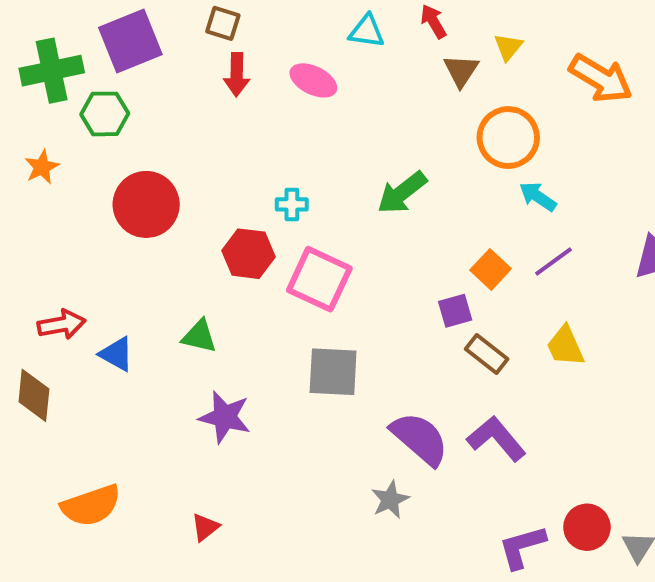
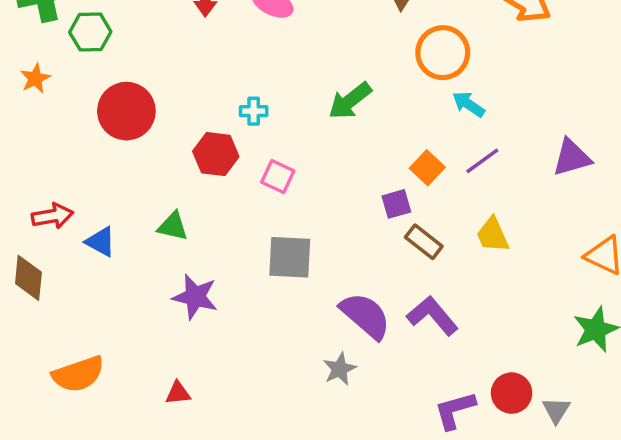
pink square: (319, 279) -> (278, 176), size x0.6
red triangle: (205, 527) -> (178, 393), turned 32

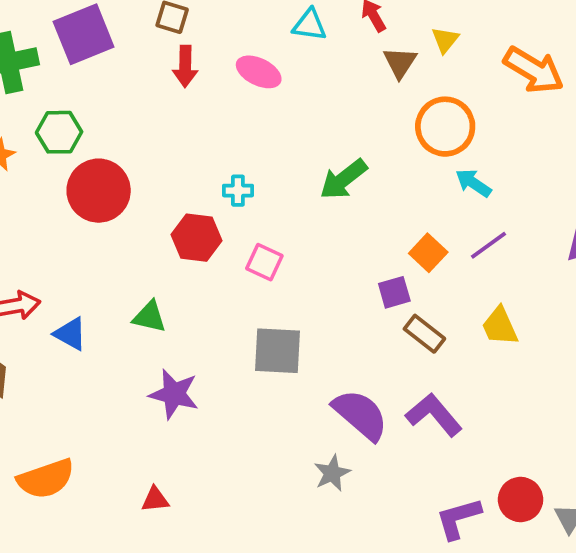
green hexagon: (90, 32) -> (59, 132), moved

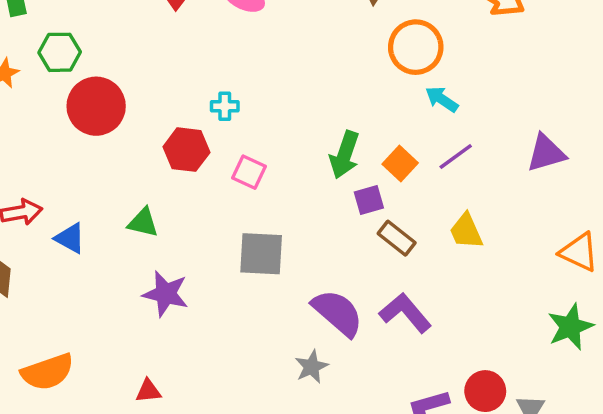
green arrow: (343, 179) -> (345, 155), moved, turned -33

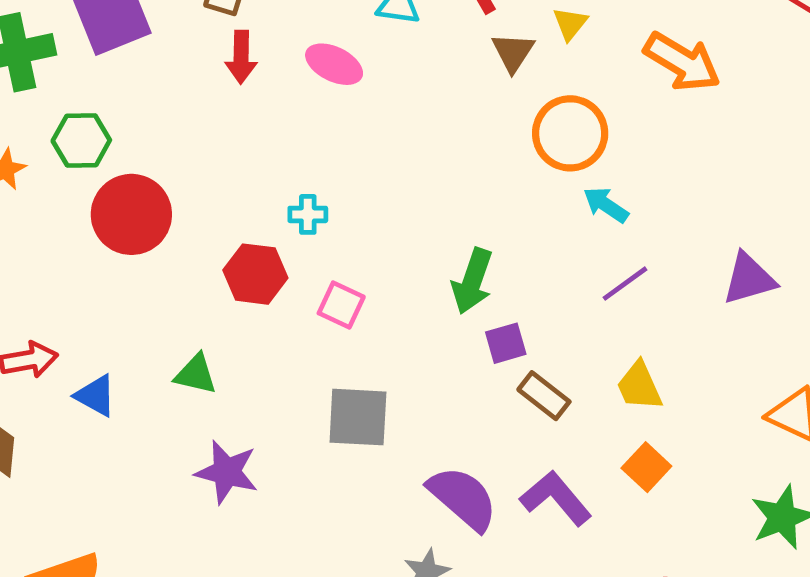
orange square: (400, 163) -> (646, 467), moved

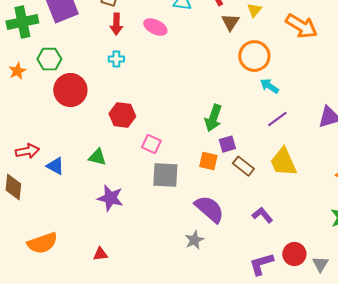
cyan cross: (308, 214) -> (116, 59), moved
pink square: (341, 305) -> (151, 144), moved
yellow trapezoid: (639, 386) -> (283, 162), size x1.4
orange square: (646, 467) -> (208, 161), moved, turned -30
purple L-shape: (556, 498) -> (262, 215), moved, size x0.7

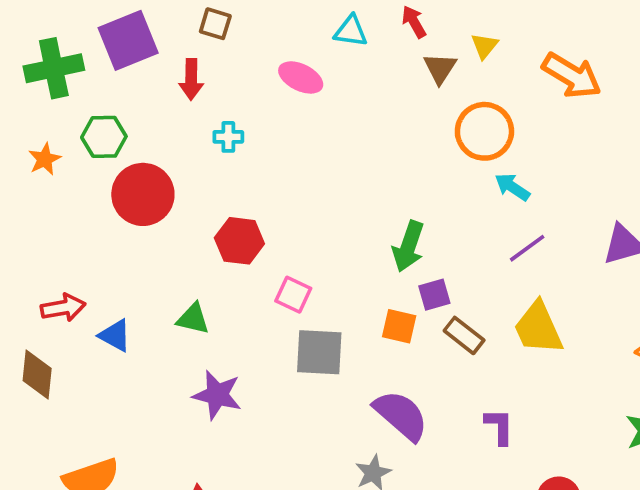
red arrow: (116, 24) -> (191, 79), moved
purple L-shape: (262, 215) -> (499, 426), turned 40

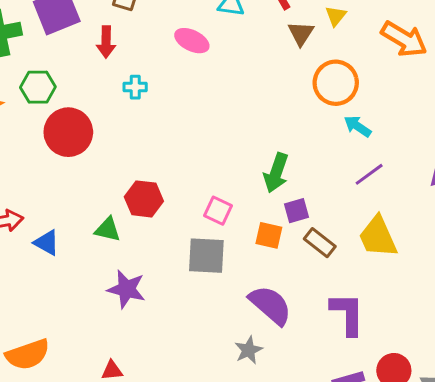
red hexagon: (239, 241) -> (144, 199), moved
pink square: (293, 295) -> (218, 211), moved
purple L-shape: (499, 426) -> (347, 314), size x1.5

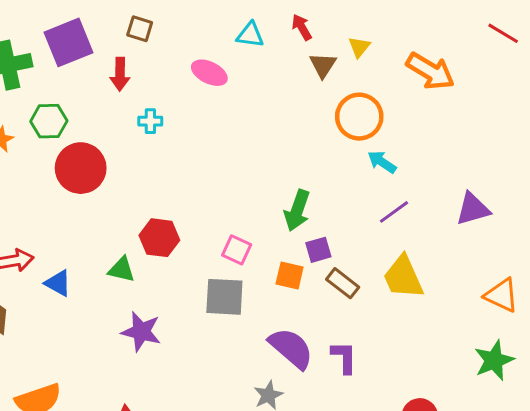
purple L-shape: (347, 314) -> (344, 357), moved, size x0.7

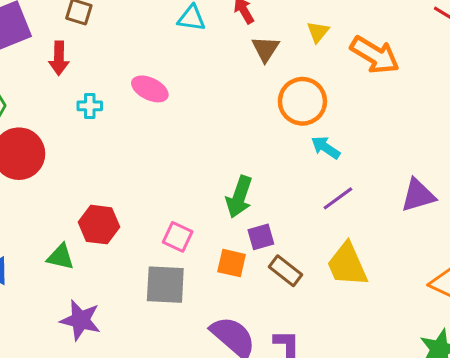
yellow triangle: (359, 47) -> (318, 32), moved
pink ellipse: (209, 73) -> (150, 89), moved

